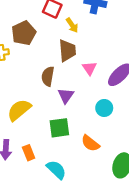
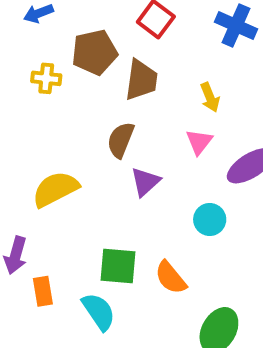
yellow arrow: (72, 25) -> (210, 97), moved
brown trapezoid: (67, 50) -> (141, 80), moved
green square: (59, 128) -> (118, 266), moved
orange rectangle: (29, 153) -> (43, 291), moved

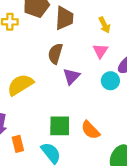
cyan circle: (210, 219) -> (110, 81), moved

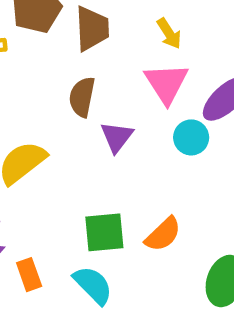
pink triangle: (100, 51) -> (166, 83), size x1.5
orange semicircle: (90, 130) -> (163, 234), turned -84

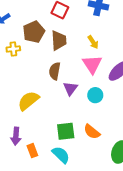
cyan circle: (191, 137) -> (95, 95), moved
orange semicircle: (163, 234) -> (92, 132), turned 84

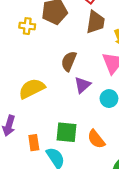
brown trapezoid: (59, 40) -> (95, 22), moved
orange rectangle: (32, 151) -> (34, 143), moved

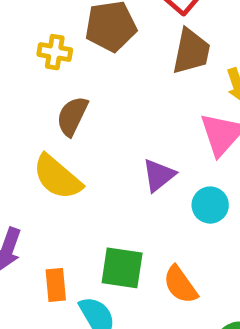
brown semicircle: (69, 61) -> (72, 116), moved
yellow semicircle: (32, 89) -> (57, 177), turned -116

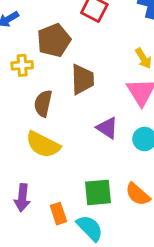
brown trapezoid: (191, 51) -> (82, 79), moved
purple triangle: (159, 175) -> (107, 128), turned -35

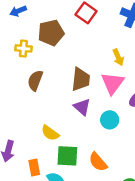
brown trapezoid: (82, 79) -> (81, 79), moved
yellow semicircle: (43, 145) -> (50, 133), moved, size x0.7

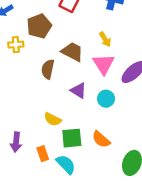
brown trapezoid: (81, 79) -> (72, 52), moved, turned -60
brown semicircle: (35, 80) -> (48, 69), moved

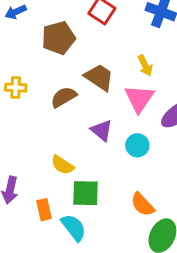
yellow cross: (16, 45) -> (16, 88), moved
brown semicircle: (48, 69) -> (64, 97), turned 42
orange semicircle: (101, 139) -> (143, 205), moved

